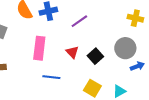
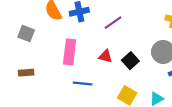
red triangle: (72, 52) -> (105, 56), turned -32

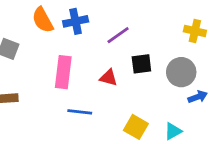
black square: (130, 61) -> (141, 64), moved, turned 35

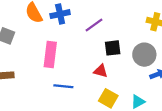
red triangle: (108, 78) -> (101, 71), moved

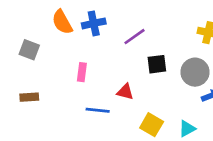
pink rectangle: (50, 55) -> (82, 72), size x0.6
red triangle: (101, 71) -> (125, 92), moved

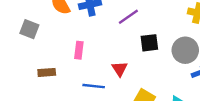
red triangle: (125, 92) -> (120, 69), turned 42
brown rectangle: (29, 97) -> (47, 72), moved

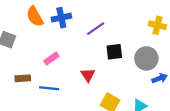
pink rectangle: (79, 50) -> (51, 58), turned 48
blue line: (94, 86) -> (49, 88), moved

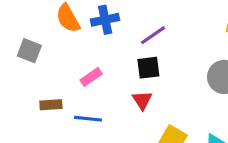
black square: (114, 52) -> (148, 68), moved

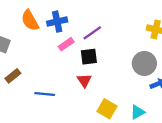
pink rectangle: (91, 77) -> (66, 44), moved
brown rectangle: (51, 105) -> (13, 76), moved, turned -35

